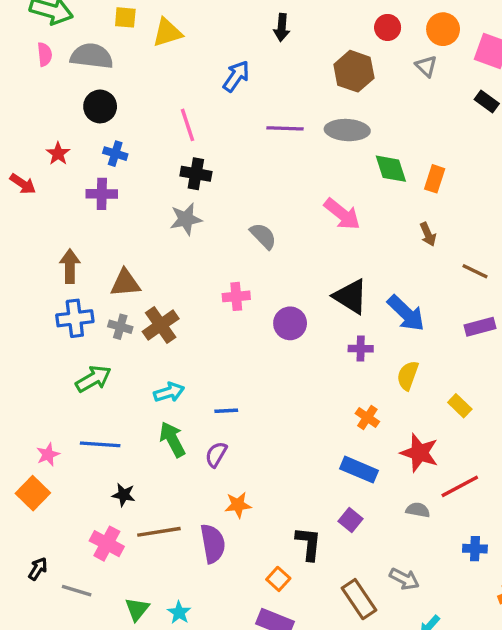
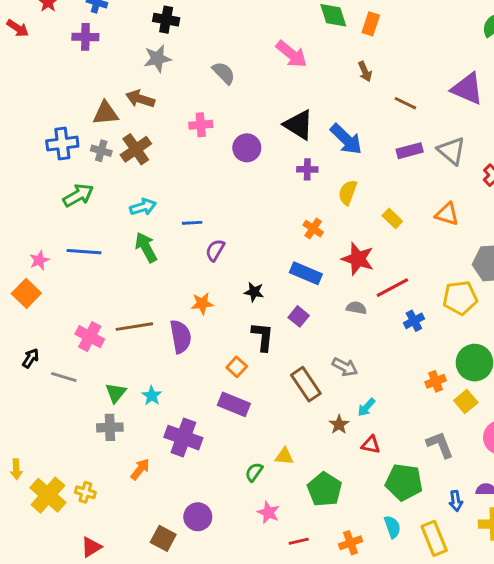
brown arrow: (70, 266) -> (140, 99), moved, turned -72
purple semicircle: (216, 454) -> (215, 250), moved
black star: (124, 495) -> (254, 292), moved
blue cross: (475, 549) -> (414, 321), moved, turned -30

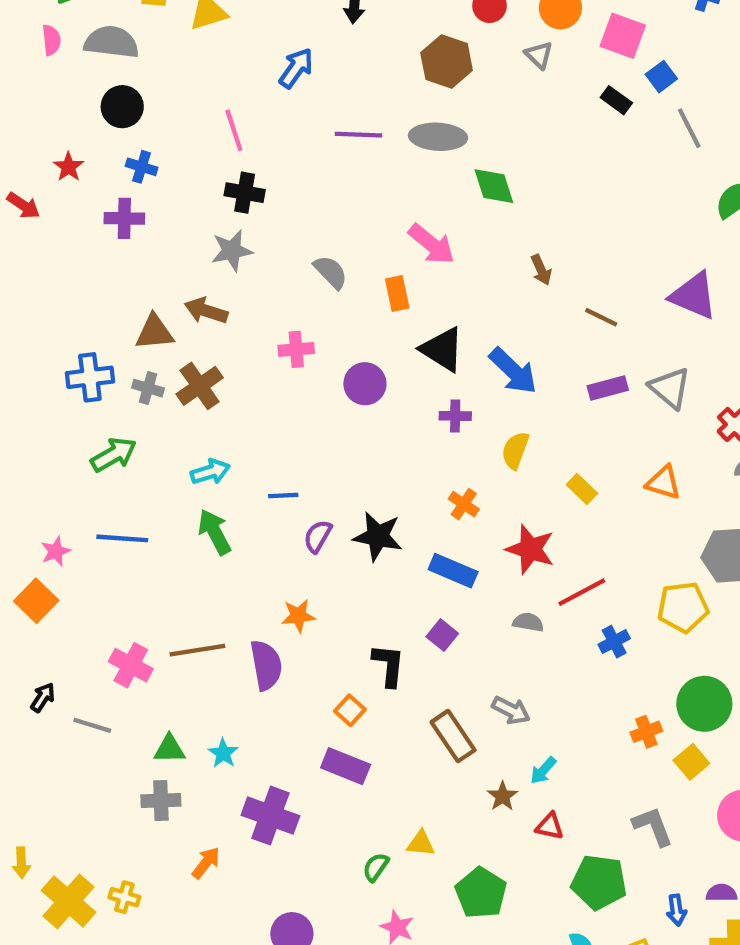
orange rectangle: (371, 24) -> (397, 294), moved, turned -30
black star: (254, 292) -> (378, 536), moved, size x1.6
green triangle: (116, 393) -> (169, 749), turned 50

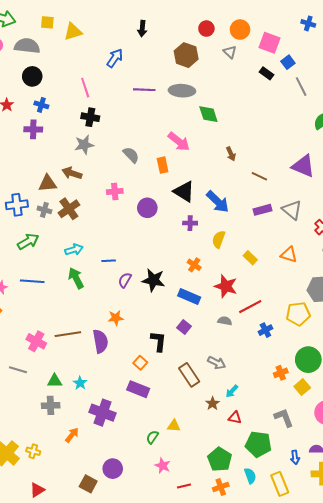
green pentagon: (481, 893) -> (220, 459), moved

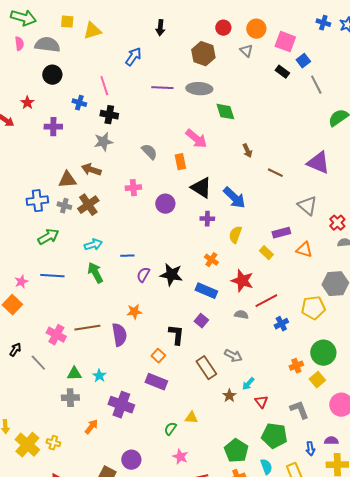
blue cross: (41, 105) -> (79, 103), moved
purple rectangle: (262, 210) -> (281, 233), moved
gray line: (18, 370) -> (38, 363), turned 30
red triangle: (235, 418) -> (261, 402), moved, turned 40

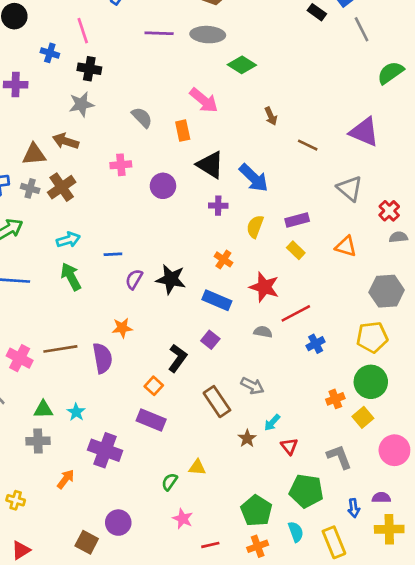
green diamond: (225, 112) -> (242, 65), turned -40
purple rectangle: (281, 233) -> (297, 220), moved
yellow pentagon: (313, 308) -> (372, 337), moved
black L-shape: (176, 335) -> (177, 358), turned 30

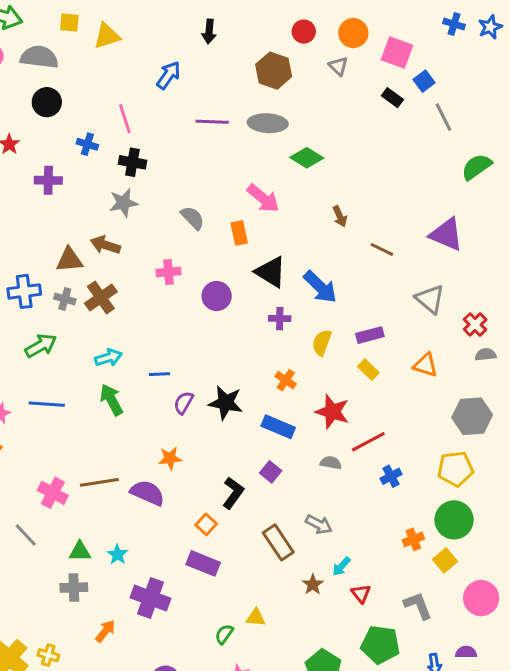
purple semicircle: (102, 358) -> (147, 493), turned -56

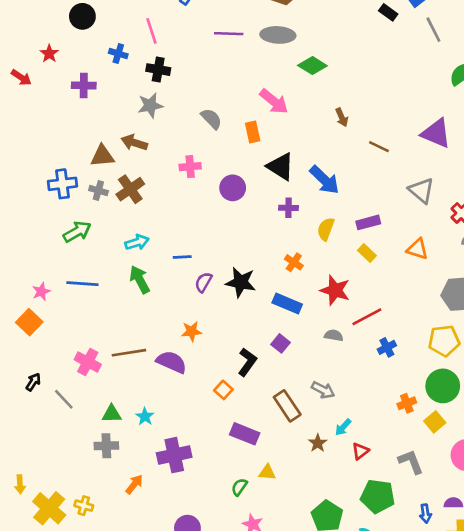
purple rectangle: (203, 563) -> (245, 434), moved
red triangle: (361, 594) -> (360, 451), turned 30
purple cross: (150, 598) -> (174, 455), turned -32

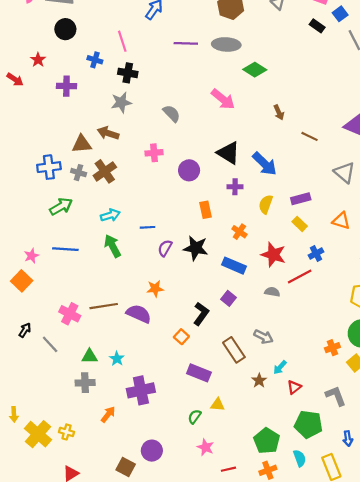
orange rectangle: (253, 132) -> (205, 210), moved
blue cross: (387, 347) -> (316, 254), moved

